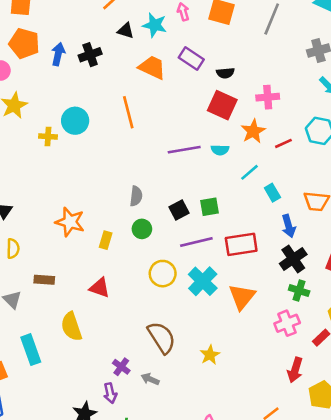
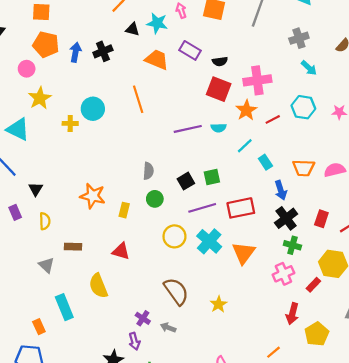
pink cross: (268, 97) -> (257, 80), size x1.4

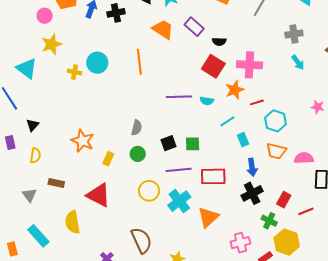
cyan hexagon: (303, 107) -> (275, 121), moved
green cross: (292, 245) -> (269, 221), moved
red triangle: (121, 251) -> (99, 195), size x1.5
cyan rectangle: (64, 307) -> (38, 236), turned -30

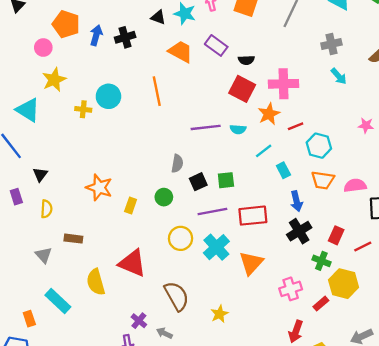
gray semicircle: (137, 128) -> (177, 163), moved
red triangle: (99, 195) -> (132, 263), moved

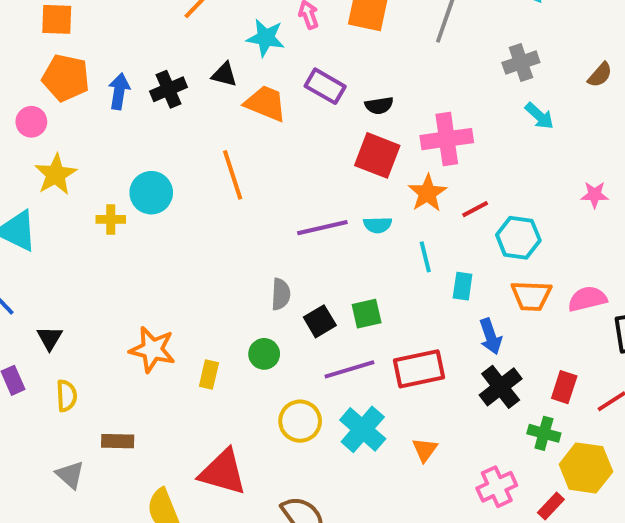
black triangle: (158, 17) -> (224, 75), moved
cyan line: (264, 151) -> (425, 257), turned -60
cyan rectangle: (283, 170) -> (463, 286), turned 42
orange triangle: (251, 263) -> (425, 450), size x0.6

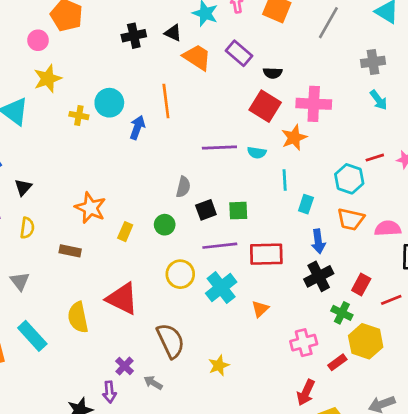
blue arrow: (119, 91) -> (137, 127), moved
red line: (475, 209) -> (375, 158), moved
brown rectangle: (118, 441) -> (70, 251), moved

